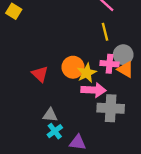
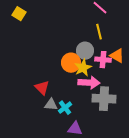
gray circle: (123, 55) -> (85, 51), moved
orange triangle: (125, 69) -> (117, 56), moved
red triangle: (40, 74) -> (42, 88), moved
cyan cross: (55, 131) -> (65, 108), moved

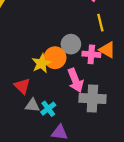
yellow line: (99, 32) -> (100, 23), moved
yellow star: (83, 68) -> (41, 63), moved
pink arrow: (89, 83) -> (75, 80), turned 65

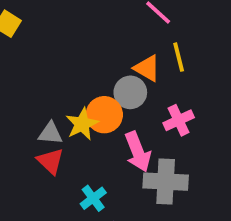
orange triangle: (107, 50) -> (147, 68), moved
pink cross: (91, 54) -> (179, 120), moved, turned -30
gray triangle: (32, 105) -> (50, 133), moved

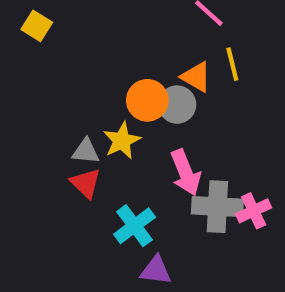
orange circle: (104, 115) -> (147, 100), moved
pink cross: (179, 120) -> (254, 211), moved
cyan cross: (93, 198) -> (135, 226), size x1.4

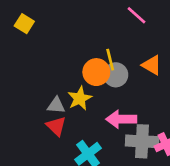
yellow line: (232, 64) -> (110, 60), moved
orange triangle: (196, 77) -> (152, 65), moved
pink arrow: (186, 173) -> (121, 119), turned 112

